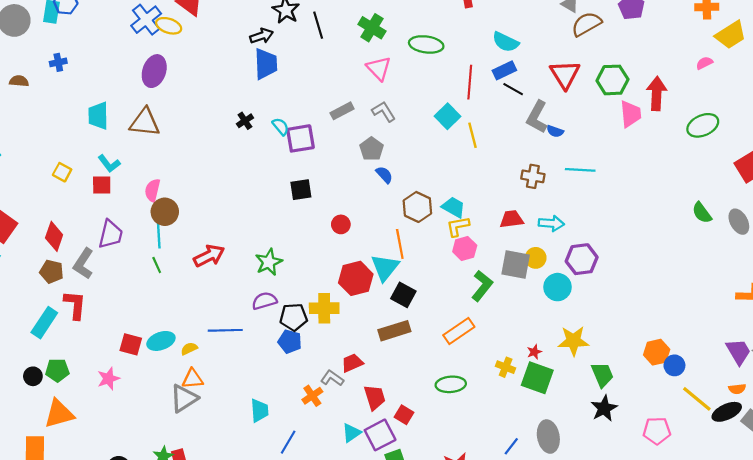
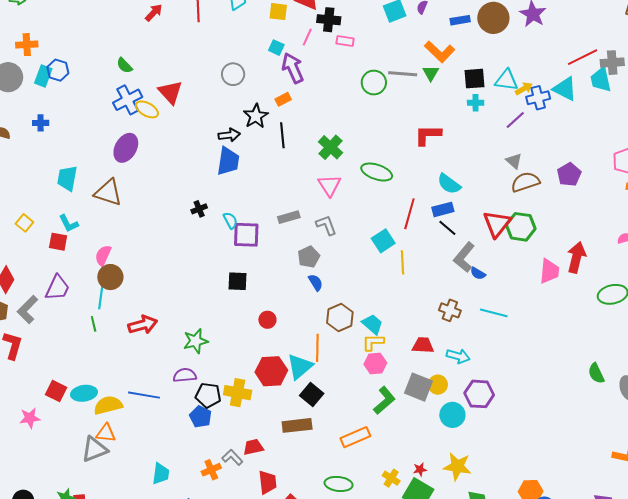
green hexagon: (612, 80) -> (521, 227), moved
yellow semicircle: (189, 349) -> (108, 405), size x1.8

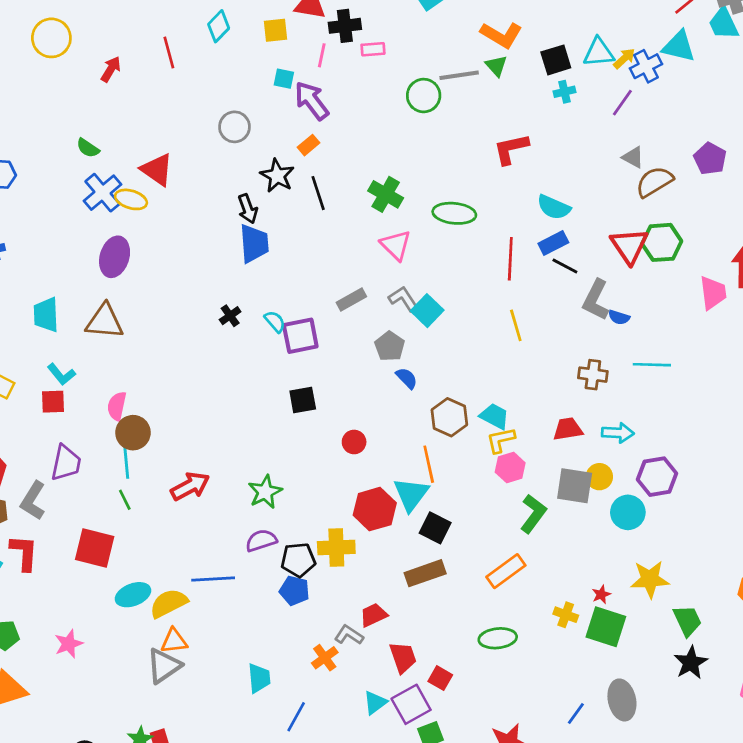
black arrow: (229, 135) -> (248, 209), turned 90
cyan square: (383, 241) -> (427, 311), moved
red square: (56, 391) -> (95, 548), moved, size x1.4

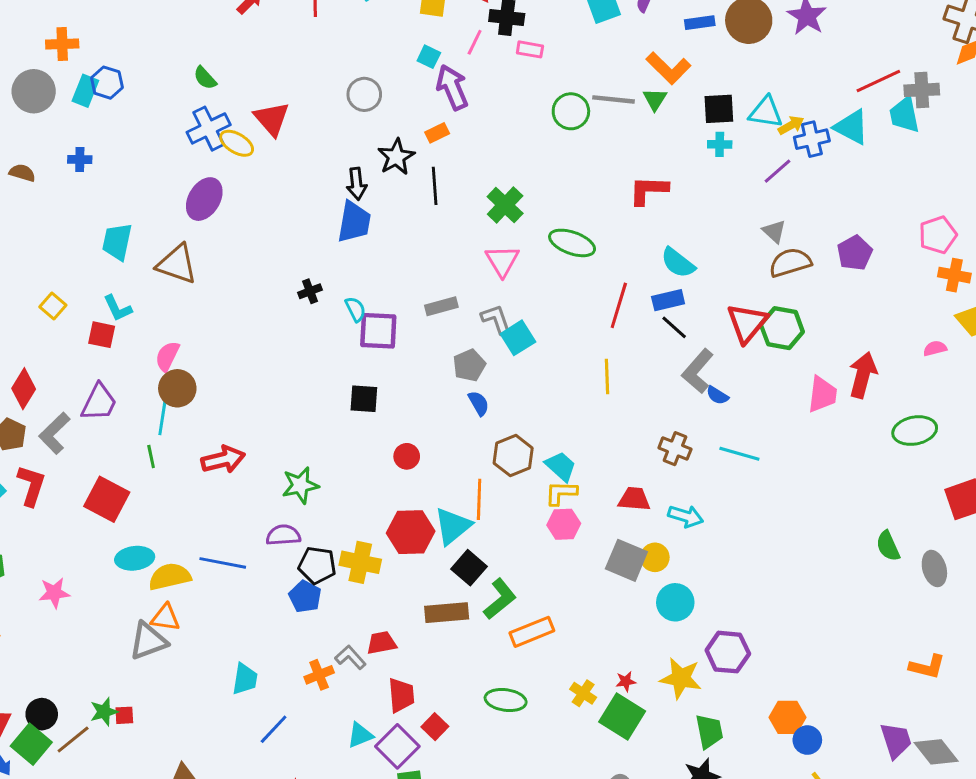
purple hexagon: (657, 477) -> (728, 652), moved
green L-shape: (533, 514) -> (500, 599), moved
purple square: (411, 704) -> (397, 746), turned -30

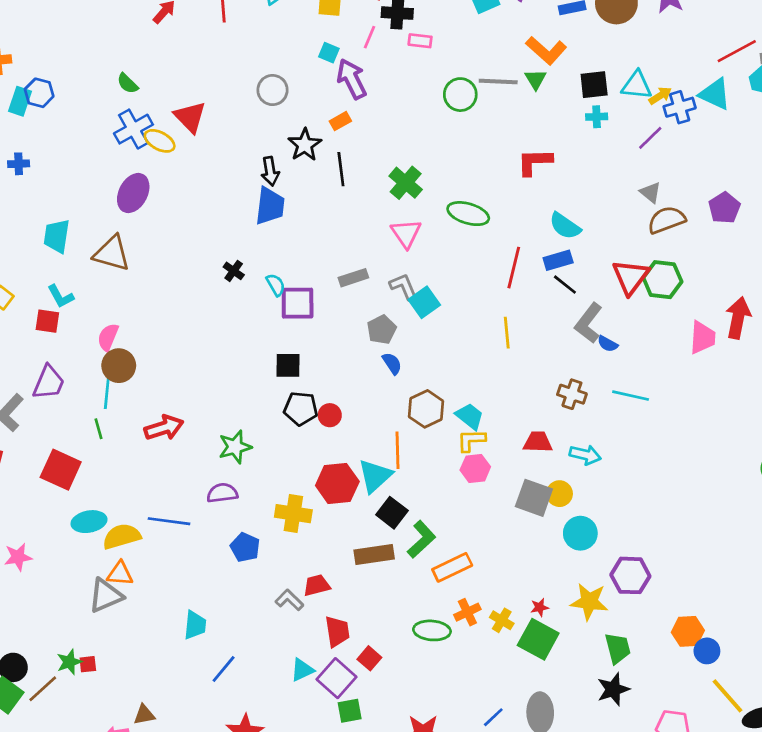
black cross: (310, 291) -> (234, 271), turned -30
black pentagon: (317, 565) -> (301, 409), moved
orange cross: (319, 675) -> (467, 612), moved

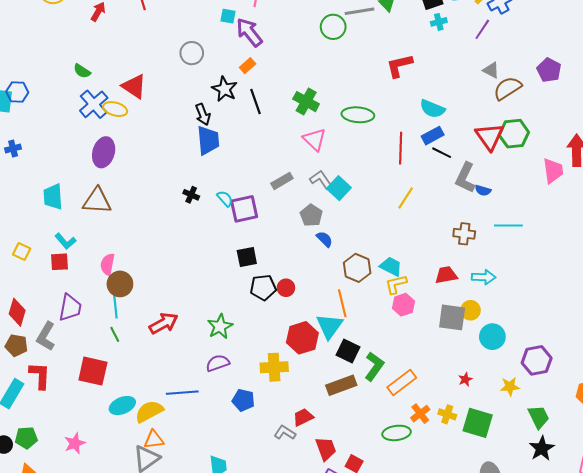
yellow line: (507, 333) -> (406, 198), turned 50
yellow star: (589, 602) -> (510, 386), size x0.7
red star: (540, 607) -> (465, 379), moved

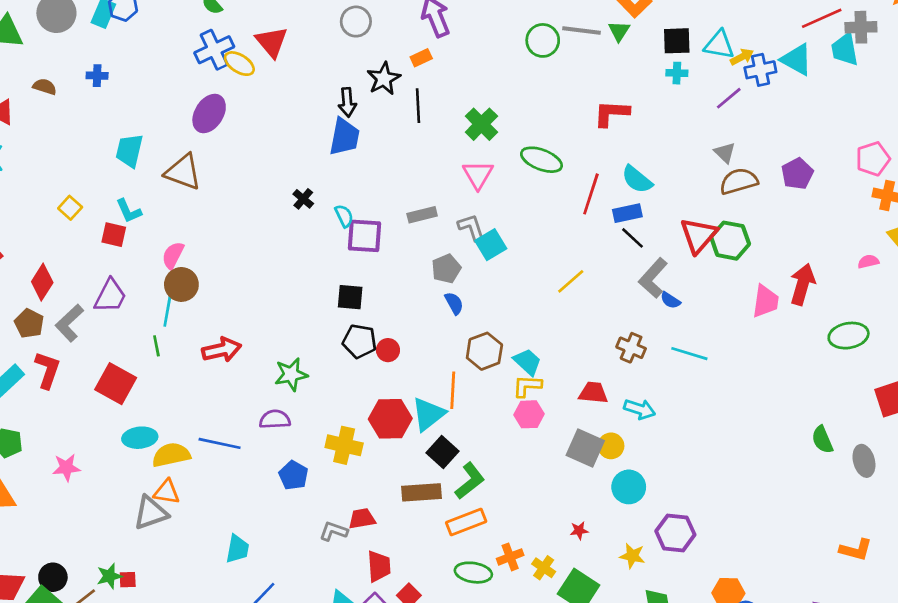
red line: (401, 148) -> (591, 194), moved
orange rectangle: (402, 382) -> (466, 522), moved
gray L-shape: (285, 433) -> (334, 531), turned -30

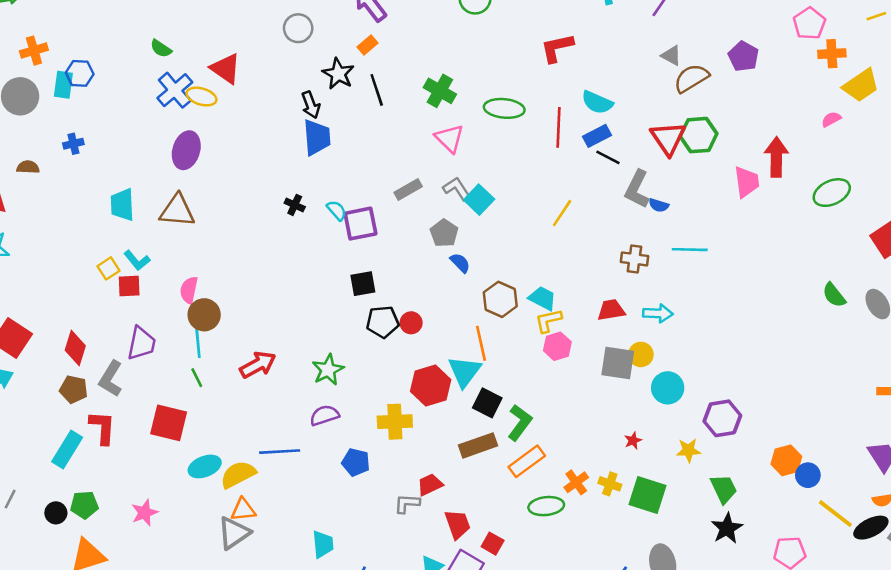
yellow square: (70, 208) -> (109, 268), moved, turned 30

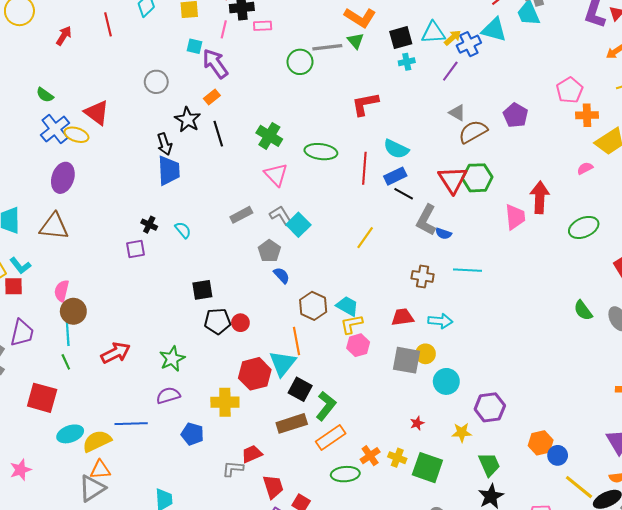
purple square: (360, 224) -> (135, 249), moved, size x0.7

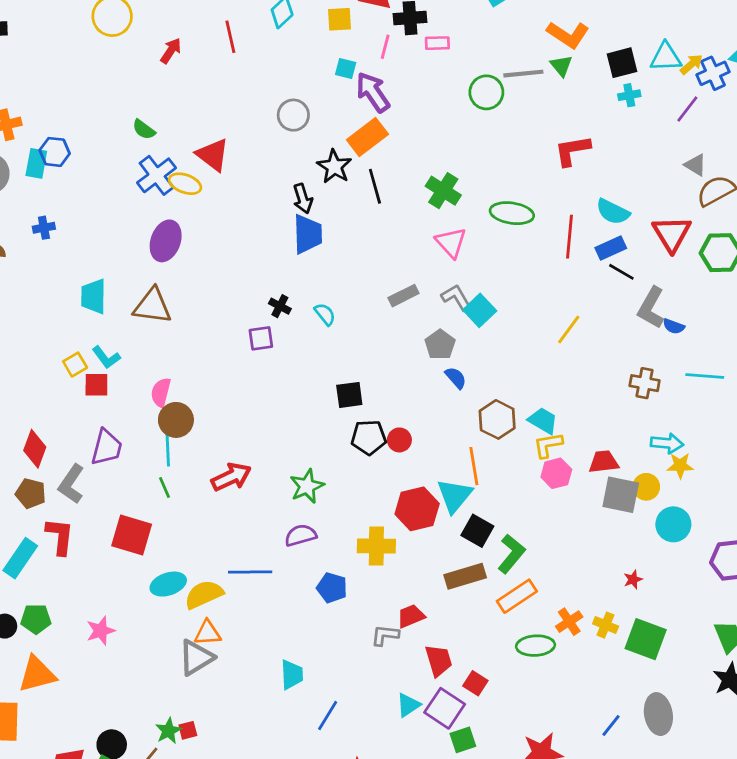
orange rectangle: (212, 97) -> (367, 137), size x1.8
red triangle: (453, 180) -> (672, 234), moved
red trapezoid: (403, 317) -> (604, 462), moved
yellow star: (462, 432) -> (680, 466), moved

